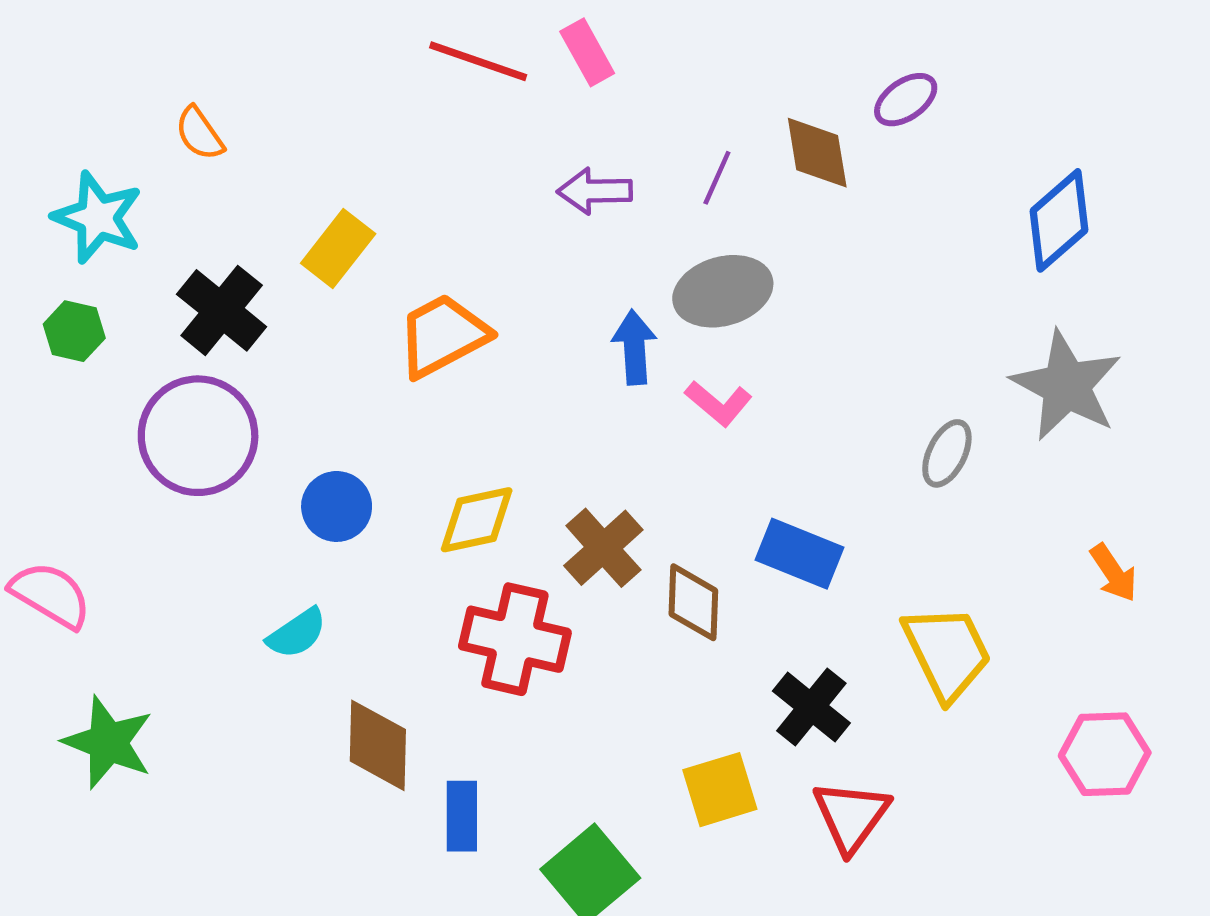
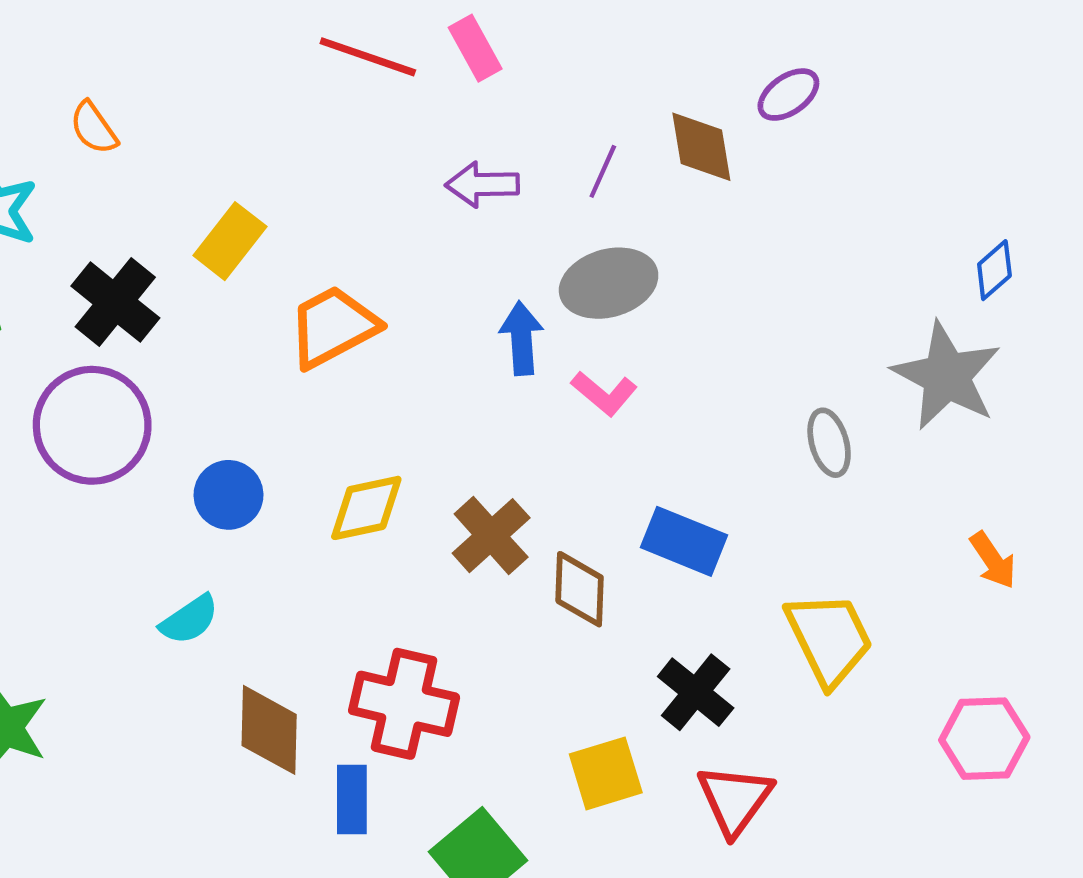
blue diamond: (1059, 220) -> (994, 270), moved, size x0.6
gray ellipse: (947, 453) -> (829, 443), turned -42
red cross: (515, 639) -> (404, 704), moved

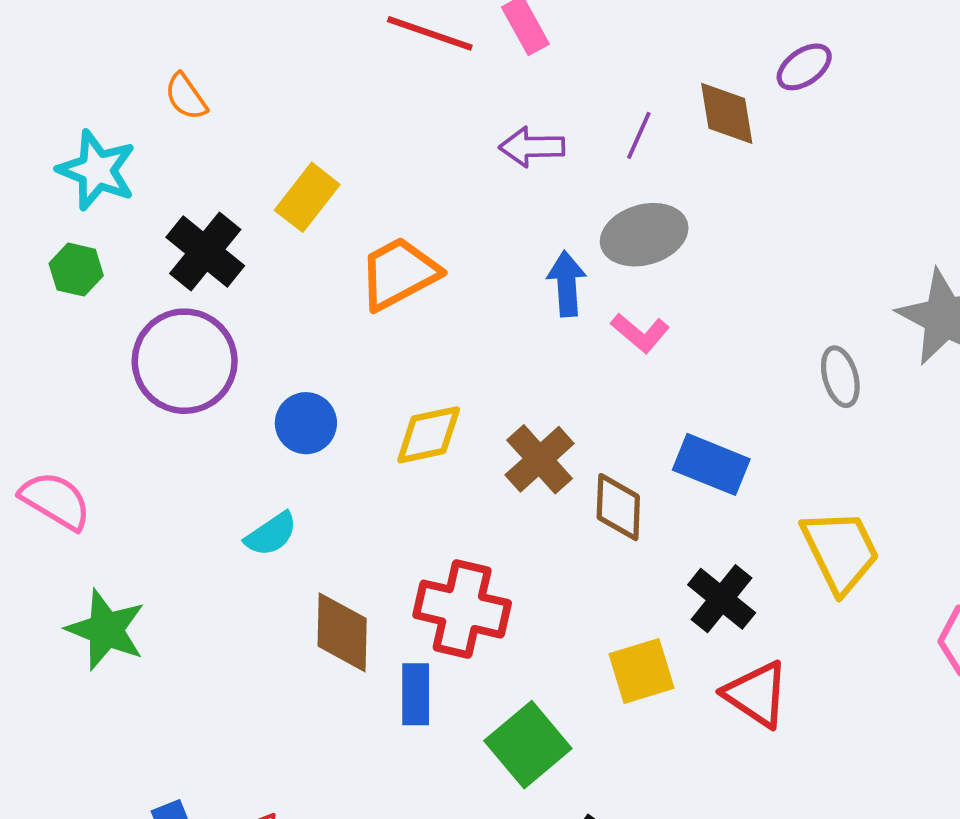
red triangle: (735, 800) -> (756, 694), turned -32

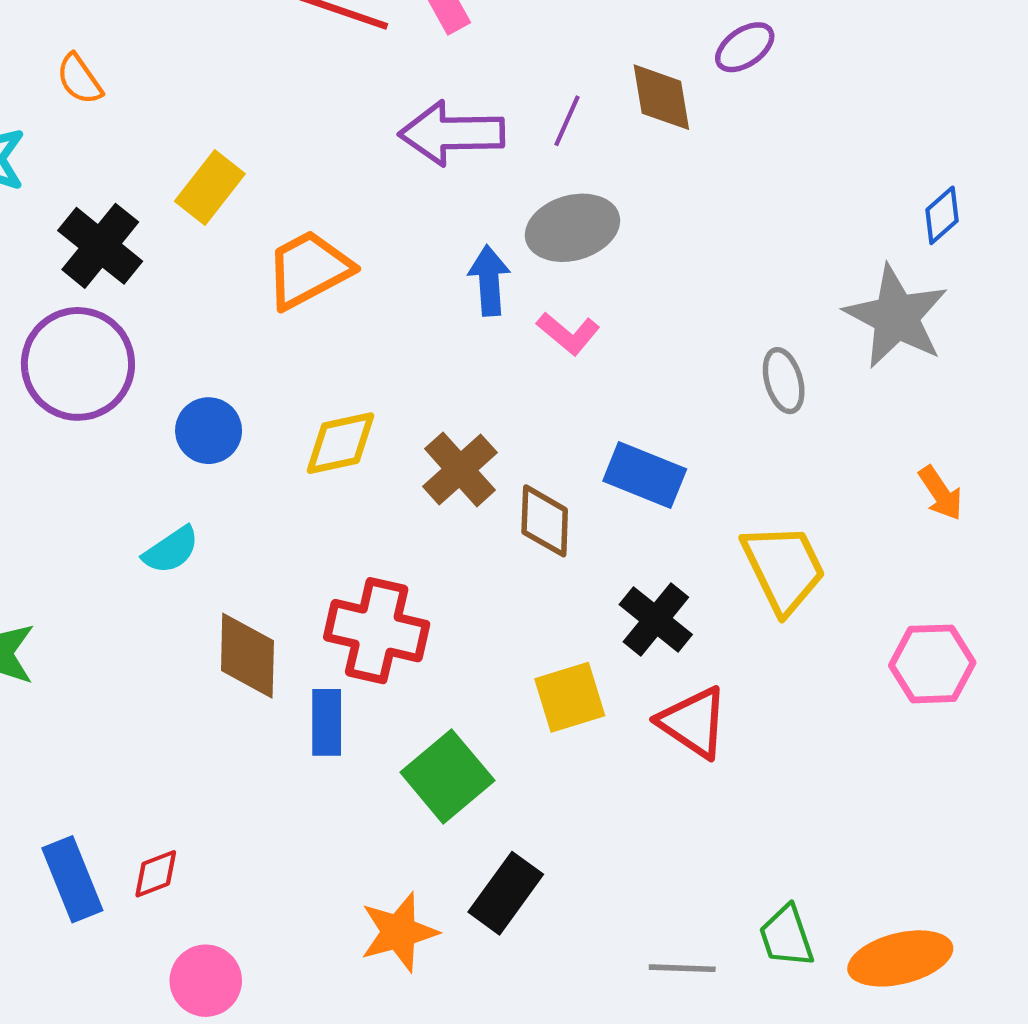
purple arrow: (532, 147) -> (452, 133), size x1.5

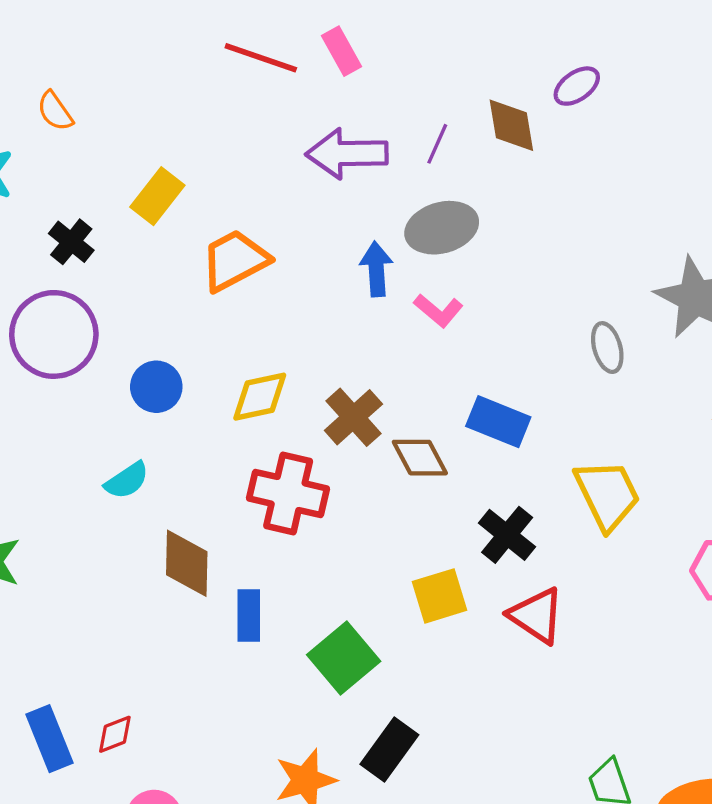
black cross: (100, 246) -> (71, 242), size x0.7
brown diamond: (545, 521) -> (420, 458), turned -30
red cross: (377, 631) -> (288, 493), moved

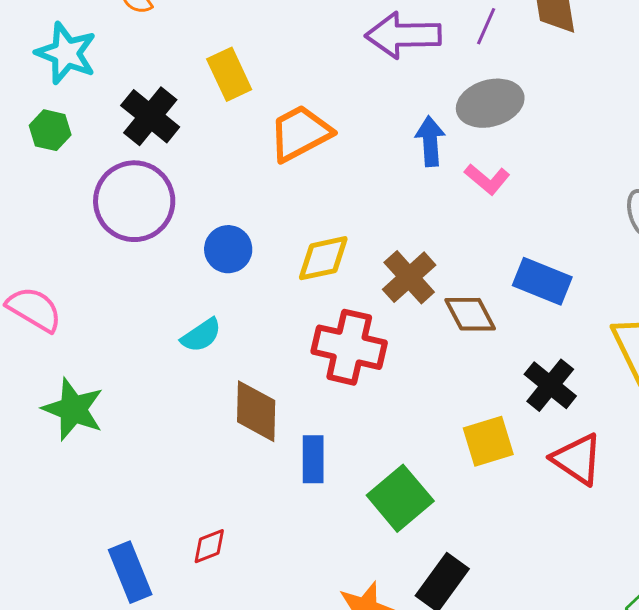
yellow rectangle: (157, 196) -> (229, 74), turned -63
black cross: (71, 242) -> (150, 116), size x1.4
red diamond: (115, 734) -> (209, 546), moved

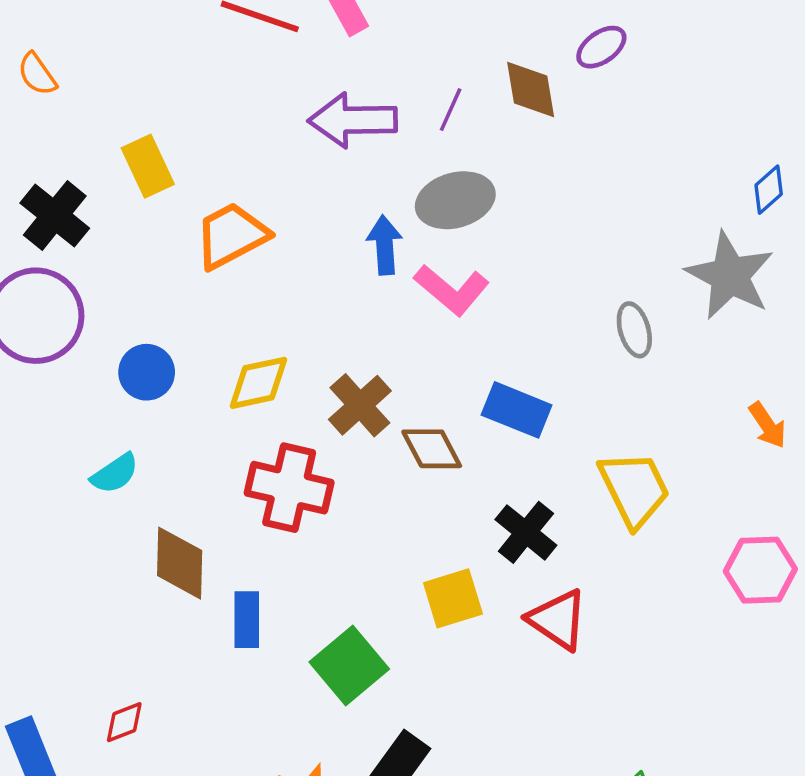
pink L-shape: (487, 179) -> (452, 290), size x1.4

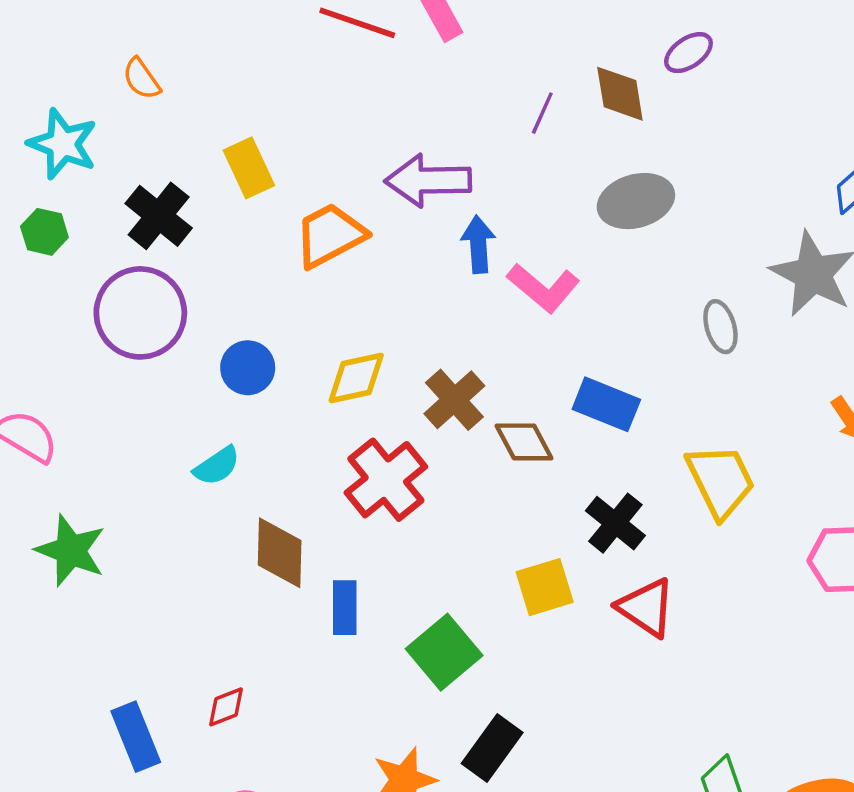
purple arrow: (353, 120) -> (428, 180), moved
gray ellipse: (455, 200) -> (636, 201), moved
red cross: (289, 488) -> (386, 480), turned 38

